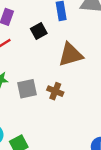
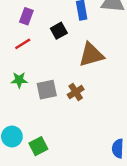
brown cross: (55, 91) -> (76, 92), turned 35

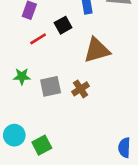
red line: (23, 44) -> (38, 39), moved

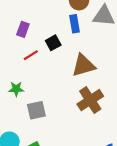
gray square: (51, 86) -> (36, 110), moved
brown cross: (81, 89) -> (90, 100), moved, size x1.6

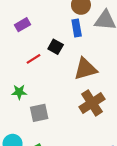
purple rectangle: (23, 29) -> (22, 25), moved, turned 40
black square: (53, 43) -> (56, 47), turned -32

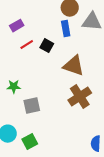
red line: (34, 59) -> (27, 45), moved
brown triangle: (85, 69) -> (74, 66), turned 35

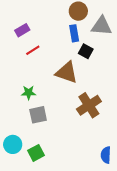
black square: (47, 46) -> (86, 51), moved
brown triangle: (74, 66) -> (67, 72), moved
green star: (14, 87) -> (29, 93), moved

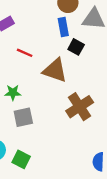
red line: (33, 50) -> (25, 53), moved, turned 56
green square: (36, 153) -> (21, 159), turned -35

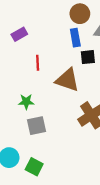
black square: (76, 47) -> (88, 57), turned -35
red line: (25, 53) -> (38, 63), turned 63

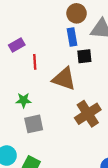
purple rectangle: (19, 34) -> (17, 45), moved

